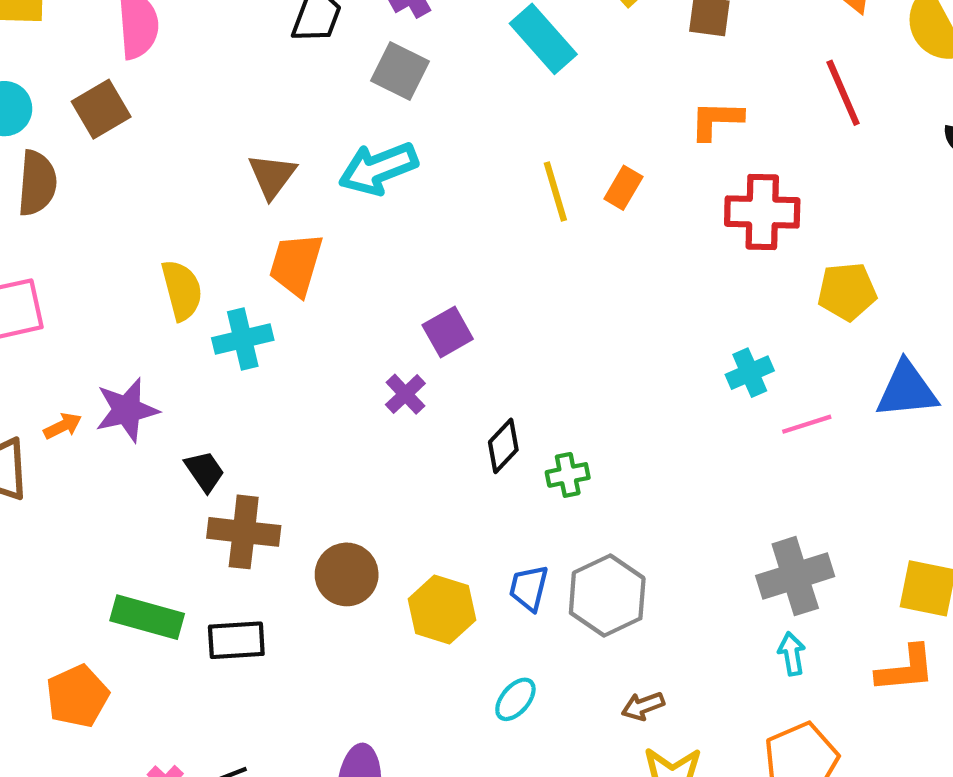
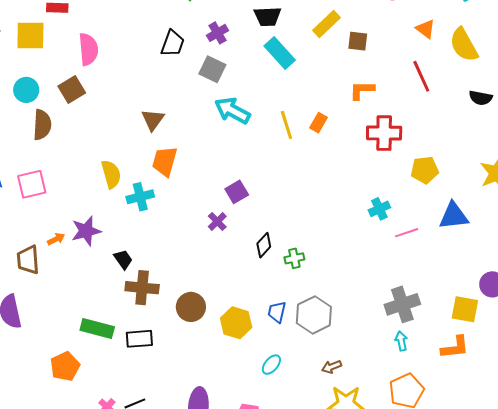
cyan arrow: (378, 169) -> (232, 111), moved, turned 51

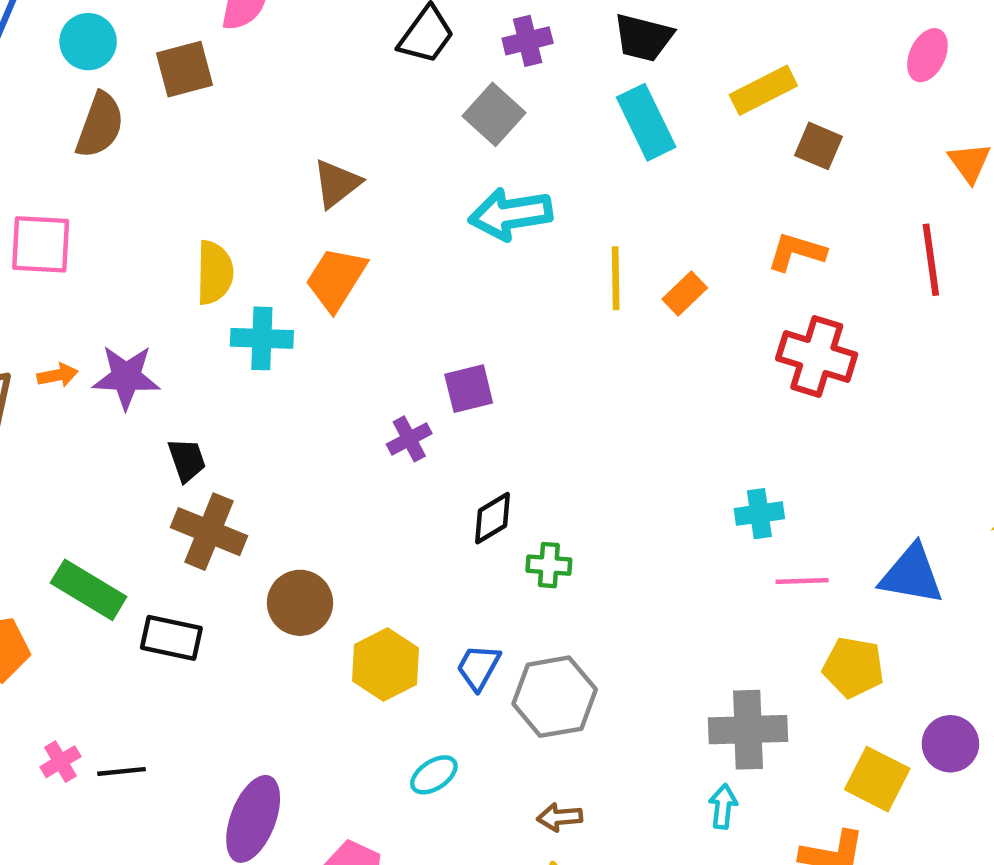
cyan arrow: (232, 111) -> (510, 214), turned -54
yellow pentagon: (425, 170) -> (853, 667), moved

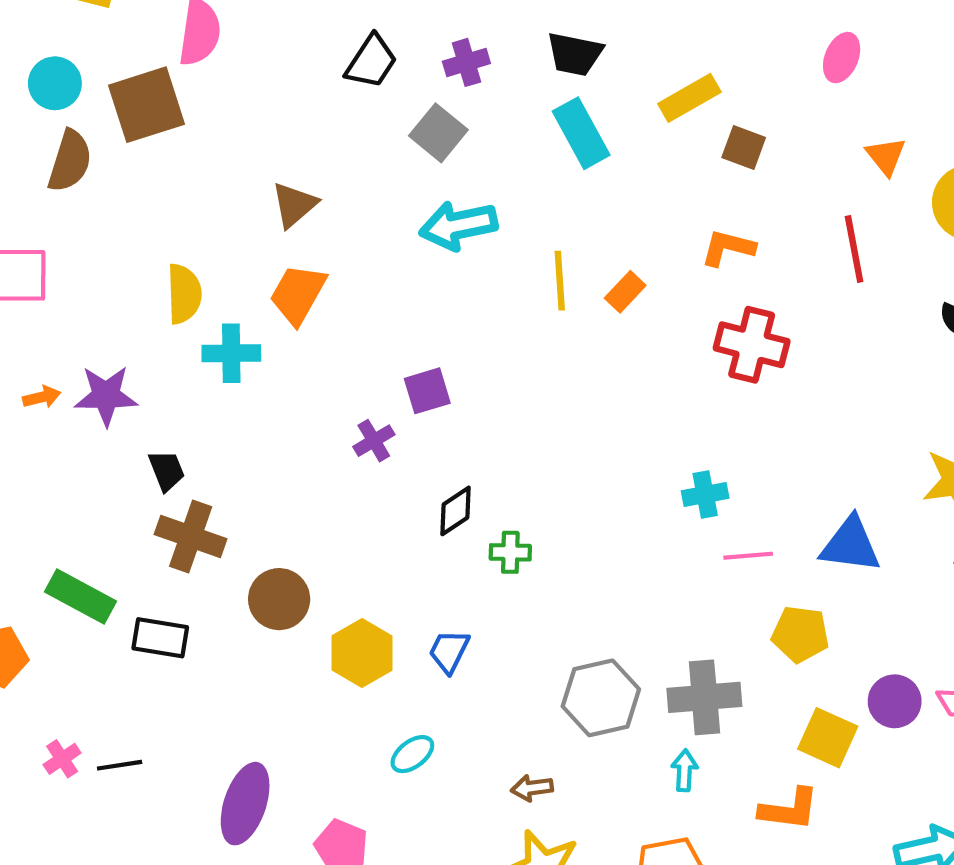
brown square: (184, 69) -> (146, 105), size x1.4
gray hexagon: (555, 697) -> (601, 698), moved

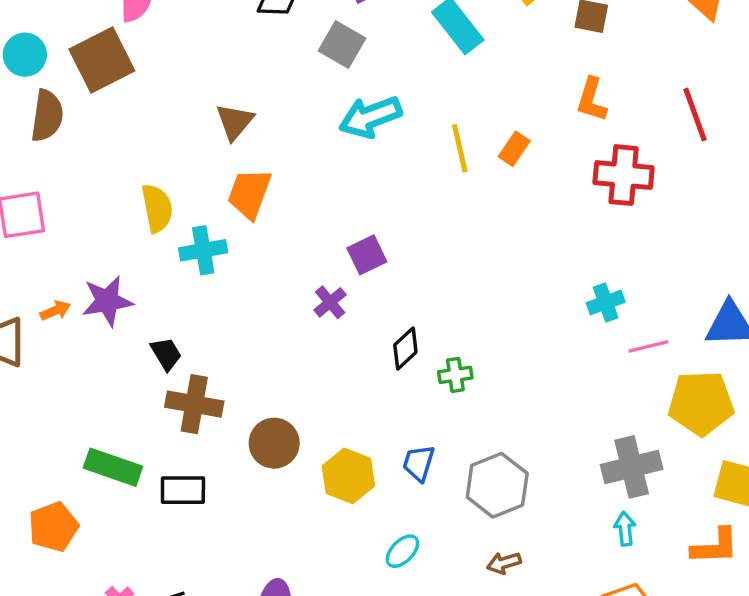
orange L-shape: (728, 248) -> (592, 100), turned -78
red line: (854, 249) -> (695, 115), moved
yellow pentagon: (800, 634) -> (701, 403), size x1.4
gray hexagon: (601, 698) -> (497, 485), moved

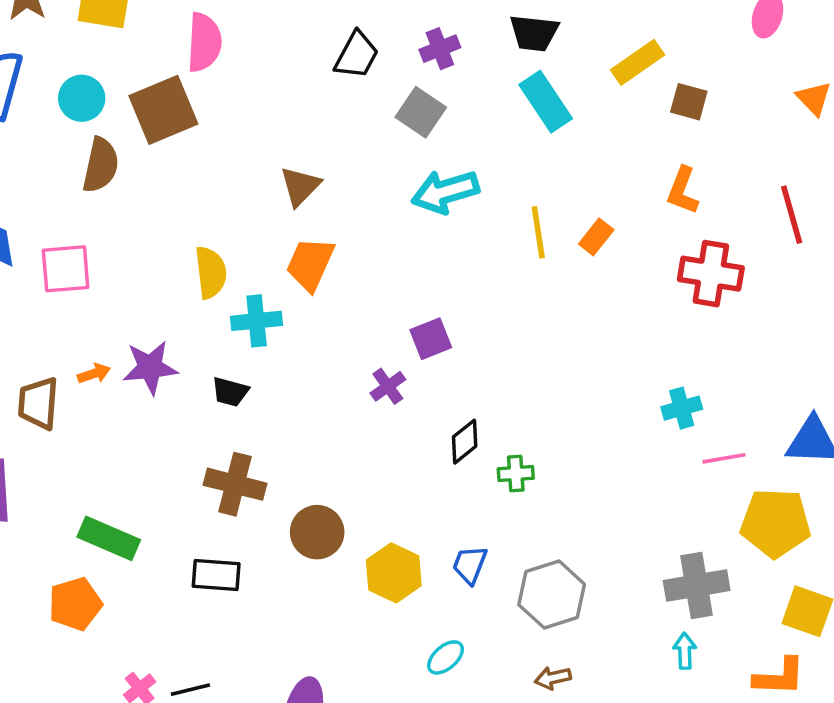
black trapezoid: (166, 354) -> (230, 392), moved, turned 132
green rectangle: (113, 467) -> (109, 538), moved

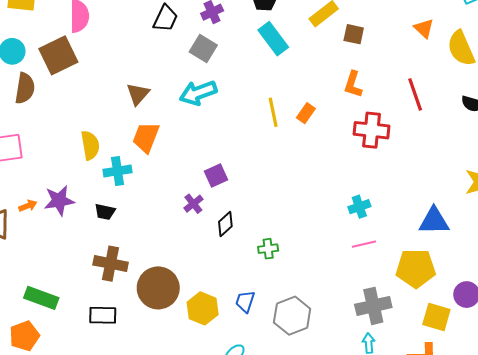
cyan arrow: (445, 192) -> (198, 93), moved
black diamond: (465, 442) -> (225, 224), moved
pink line: (724, 458) -> (364, 244), moved
brown circle: (317, 532) -> (158, 288), size x1.4

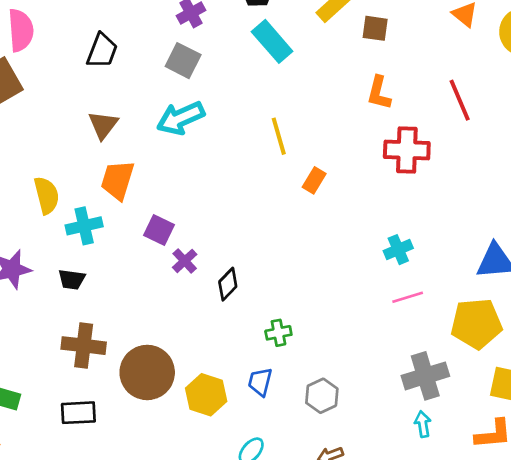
black trapezoid: (165, 18) -> (102, 51), moved
orange rectangle: (306, 113) -> (314, 180), moved
purple square: (216, 176) -> (159, 230), moved, turned -35
green cross: (268, 249) -> (278, 333), moved
gray hexagon: (292, 316) -> (322, 396), size x0.7

